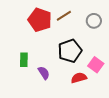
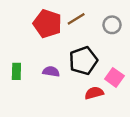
green rectangle: (24, 60) -> (16, 71), moved
purple semicircle: (44, 73) -> (51, 71), moved, turned -48

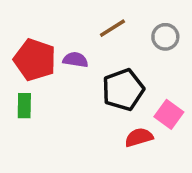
red pentagon: (47, 24) -> (35, 60), moved
purple semicircle: (51, 71) -> (75, 60), moved

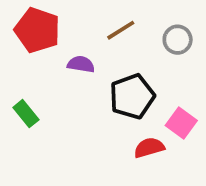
red pentagon: (35, 60) -> (37, 30), moved
green rectangle: (24, 106) -> (26, 114), turned -40

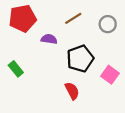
red pentagon: (37, 30) -> (23, 18), turned -30
red semicircle: (149, 148) -> (72, 91), moved, turned 78

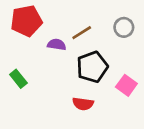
brown line: (73, 18) -> (82, 33), moved
red semicircle: (72, 91) -> (83, 104), turned 126

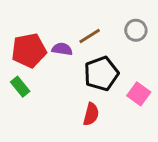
red pentagon: (26, 21) -> (29, 51), moved
red semicircle: (83, 104) -> (91, 114), turned -84

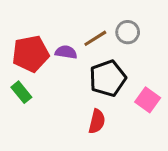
gray circle: (136, 30) -> (128, 32), moved

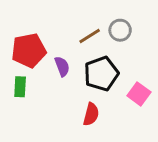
purple semicircle: (66, 52) -> (62, 66), moved, turned 60
green rectangle: (21, 92) -> (20, 87), turned 42

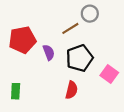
gray circle: (120, 30) -> (90, 14), moved
green rectangle: (20, 87) -> (16, 91), moved

